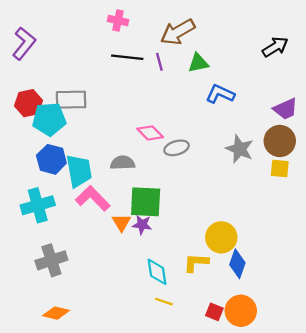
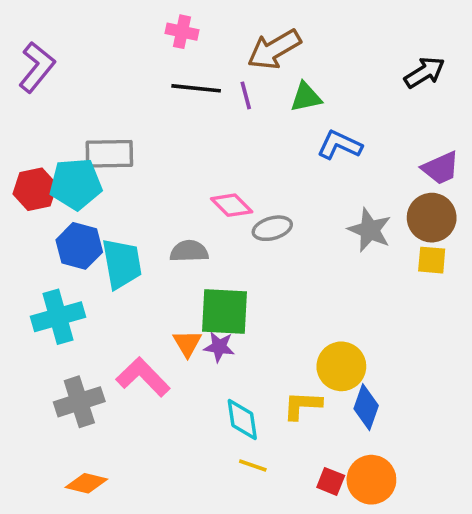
red hexagon: (29, 103) -> (35, 189), moved
pink L-shape: (93, 198) -> (143, 377), moved

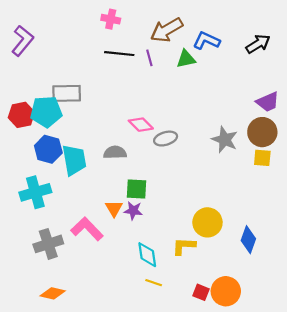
blue L-shape: (340, 145) -> (206, 41), moved
green square: (224, 311) -> (136, 189), size x0.7
blue diamond: (366, 407) -> (248, 240), moved

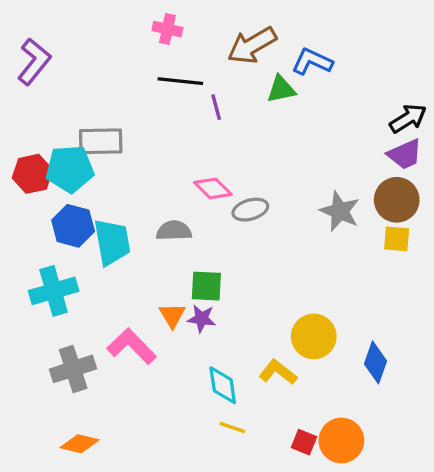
black arrow: (258, 44) -> (408, 119), moved
purple line: (149, 58) -> (216, 107), moved
yellow L-shape: (184, 246) -> (278, 372), turned 35

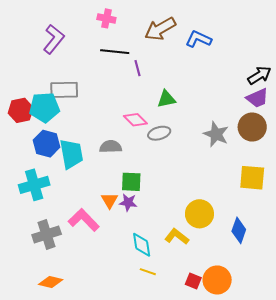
purple L-shape: (34, 62) -> (54, 39), moved
green triangle: (281, 89) -> (166, 99), moved
yellow square: (397, 239) -> (252, 178), moved, size x1.5

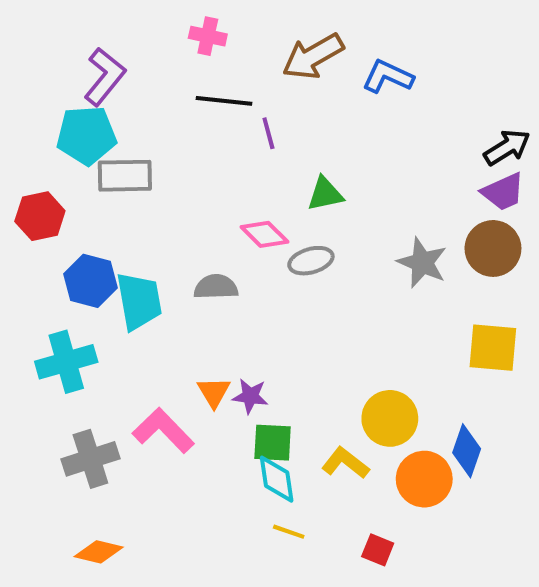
cyan pentagon: (44, 107) -> (86, 135), moved
green square: (131, 182) -> (273, 443), moved
orange circle: (217, 280) -> (424, 479), moved

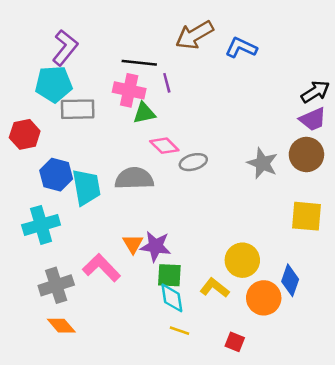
pink cross: (208, 36) -> (129, 90), moved, size x1.4
green triangle: (325, 194) -> (144, 113), moved
gray semicircle: (216, 287) -> (134, 178), size x1.4
purple star: (250, 396) -> (156, 246), size x1.4
orange diamond: (99, 552) -> (61, 326), moved, turned 36

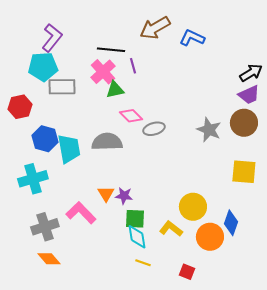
pink cross: (129, 90) -> (103, 72), turned 35
purple star: (156, 246) -> (124, 196), size x0.7

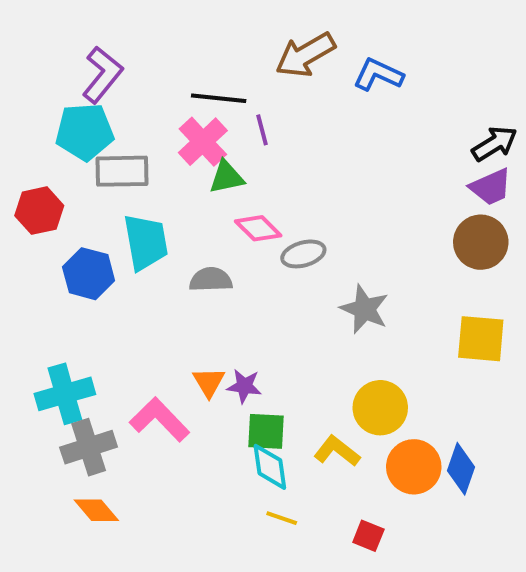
gray star: (209, 130) -> (364, 309), moved
gray semicircle: (107, 142) -> (211, 280), size x0.7
cyan trapezoid: (69, 149) -> (146, 242), moved
cyan cross: (33, 179) -> (65, 394), moved
blue diamond: (231, 223) -> (461, 469), moved

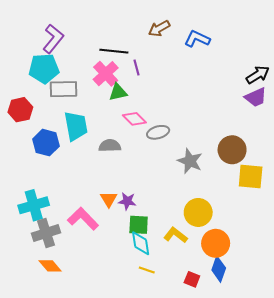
brown arrow: (305, 55) -> (159, 28), size x0.7
brown circle: (481, 242) -> (232, 150), moved
blue diamond: (461, 469) -> (219, 269), moved

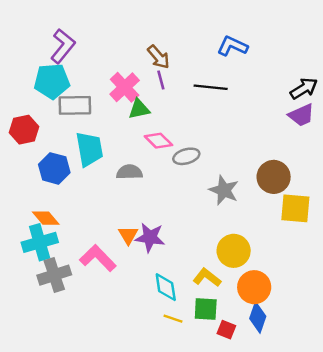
brown arrow: (159, 28) -> (158, 57), moved, turned -100
black line: (114, 51) -> (211, 87), moved
purple star: (127, 201) -> (150, 237), size x1.4
green square: (139, 225) -> (206, 309), moved
orange diamond: (50, 266) -> (46, 218), moved

